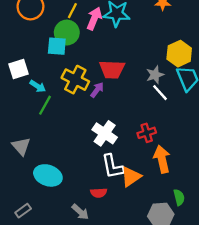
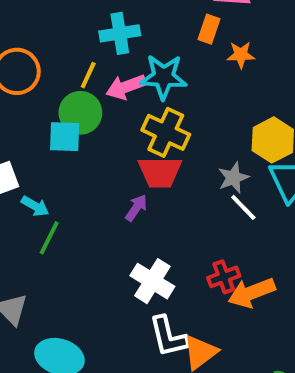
pink arrow: (94, 18) -> (126, 87), turned -130
yellow cross: (75, 80) -> (166, 132), moved
orange arrow: (162, 159) -> (252, 293), moved, turned -96

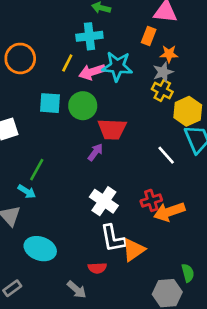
green circle: (80, 113) -> (83, 106), moved
yellow cross: (166, 132) -> (162, 90), moved, size x0.7
gray star: (233, 178) -> (163, 72), moved
cyan arrow: (35, 206) -> (27, 192), moved

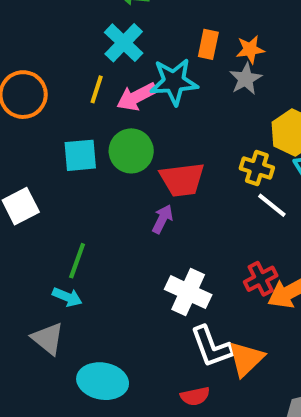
cyan cross: (89, 36) -> (124, 43), turned -30
orange rectangle: (149, 36) -> (208, 44), moved
yellow cross: (162, 90) -> (257, 168), moved

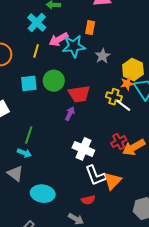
cyan cross: (124, 43) -> (37, 23), moved
orange star: (250, 49) -> (127, 84), moved
gray star: (246, 79) -> (103, 56), moved
pink arrow: (137, 97) -> (59, 39), moved
yellow cross: (257, 168) -> (114, 97), moved

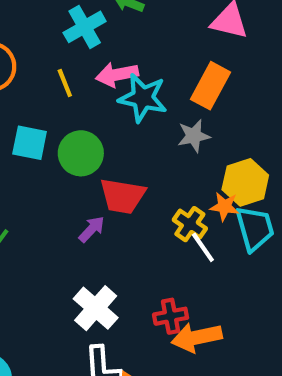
orange rectangle: (90, 28) -> (210, 86), moved, size x1.5
yellow line: (36, 51) -> (65, 83), turned -56

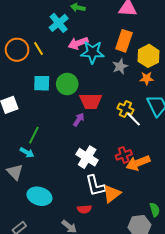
yellow line: (65, 83) -> (38, 49), moved
yellow hexagon: (245, 182) -> (148, 56), moved
orange star: (224, 206) -> (147, 78), moved

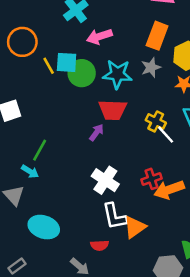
yellow line: (38, 49) -> (49, 66), moved
cyan star: (92, 52) -> (117, 74), moved
cyan square: (42, 83) -> (67, 62), moved
green circle: (67, 84) -> (82, 73), moved

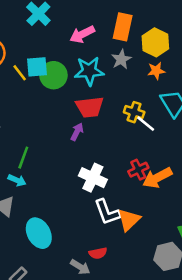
pink arrow: (99, 36) -> (82, 34), moved
cyan ellipse: (44, 227) -> (39, 233), turned 52
red semicircle: (100, 245) -> (98, 253), moved

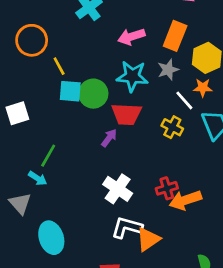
cyan square: (37, 67) -> (70, 91), moved
green circle: (53, 75) -> (93, 94), moved
white line: (146, 124) -> (184, 100), moved
white L-shape: (107, 212) -> (127, 227), turned 116

